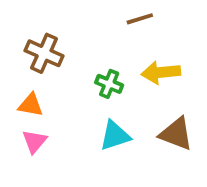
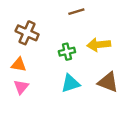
brown line: (140, 19) -> (76, 12), moved
green cross: (109, 84) -> (67, 52), turned -35

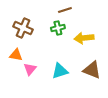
green cross: (67, 52) -> (58, 28), moved
pink triangle: (21, 87) -> (30, 69), moved

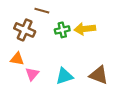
brown line: (65, 10) -> (42, 11), moved, turned 32
yellow arrow: (84, 38) -> (85, 29), moved

